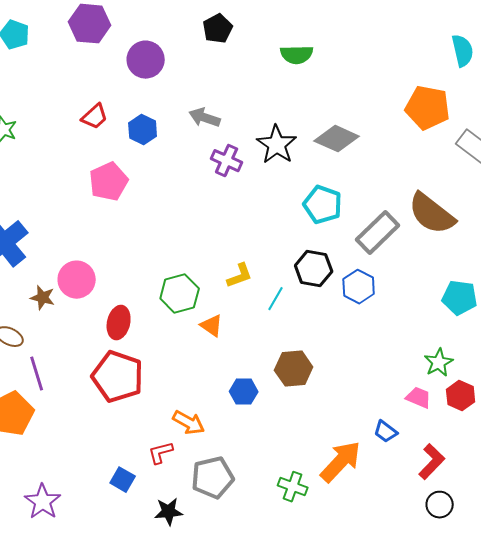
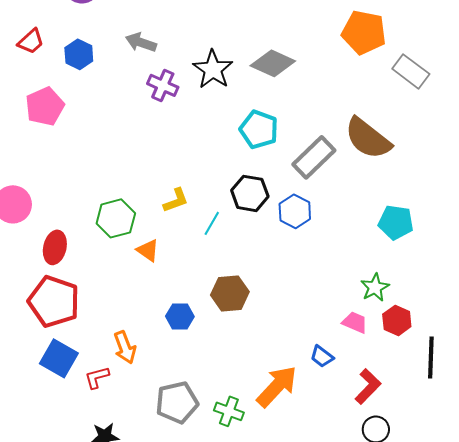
orange arrow: (189, 423) -> (125, 347), turned 40
gray pentagon: (213, 478) -> (177, 402), moved
blue square: (123, 480) -> (59, 358), moved, size x1.5

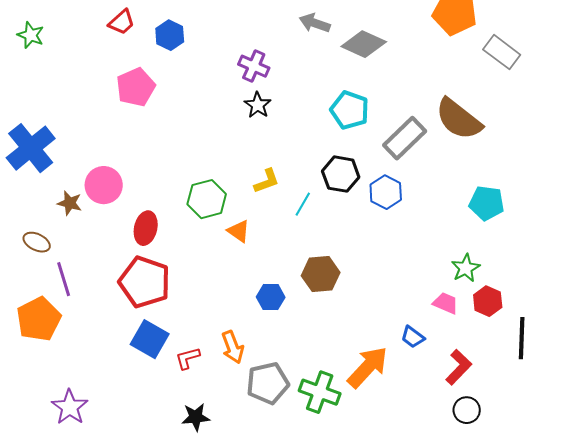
gray arrow: (141, 42) -> (315, 23), moved
black star: (213, 69) -> (258, 105), moved, size x0.7
orange arrow: (125, 347) -> (233, 347), moved
green cross: (229, 411) -> (320, 392), size x1.4

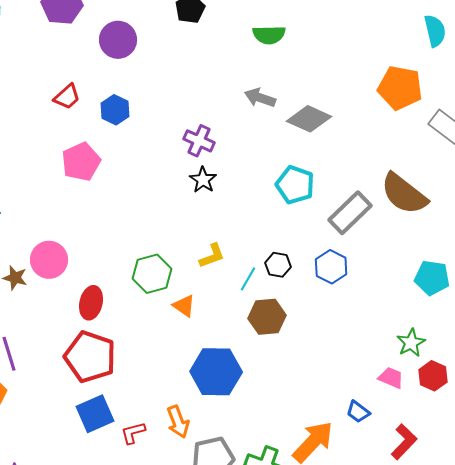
black hexagon: (341, 174) -> (278, 265), moved, size x0.7
brown hexagon: (321, 274) -> (267, 317), moved
blue hexagon: (271, 297) -> (216, 372), size x1.8
blue square: (150, 339) -> (95, 414), turned 36

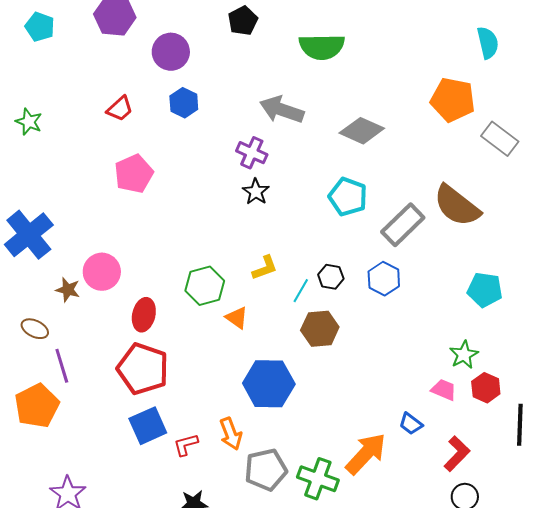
green semicircle: (269, 35) -> (322, 47), size x1.4
gray arrow: (260, 98) -> (282, 110), moved, size x1.4
blue hexagon: (115, 110) -> (184, 103), moved

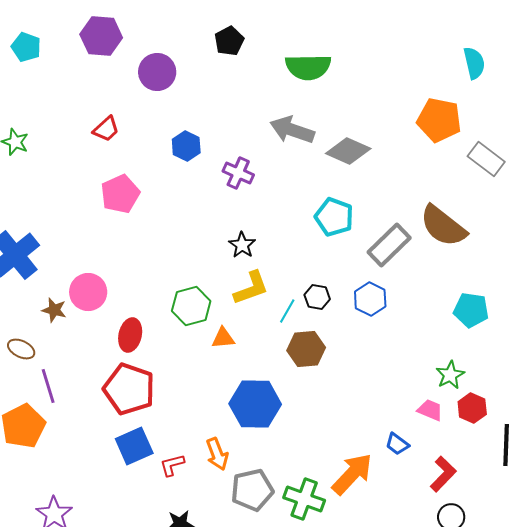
blue hexagon: (184, 103) -> (186, 146), moved
gray arrow: (282, 110) -> (292, 130), moved
black star: (256, 192) -> (242, 245), moved
yellow L-shape: (265, 268) -> (251, 288), size x1.4
orange triangle: (237, 318) -> (223, 338), turned -40

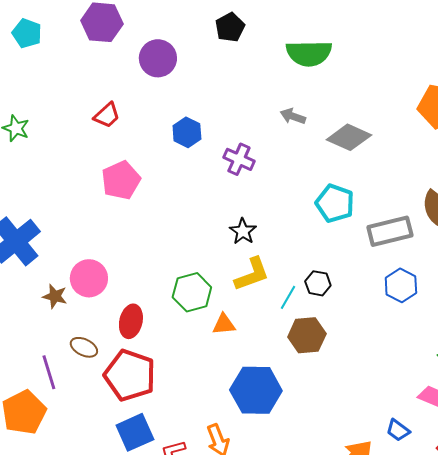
gray arrow: (292, 130) -> (293, 116), size x0.6
gray rectangle: (389, 245) -> (390, 231), turned 30
blue hexagon: (370, 299) -> (401, 285), moved
brown ellipse: (21, 349) -> (84, 347), moved

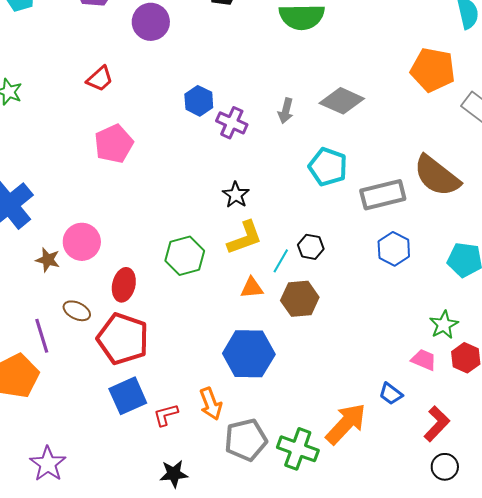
gray arrow: (293, 116) -> (286, 111), moved, turned -95
blue hexagon: (187, 132) -> (199, 101), moved
orange triangle: (224, 324) -> (252, 288), moved

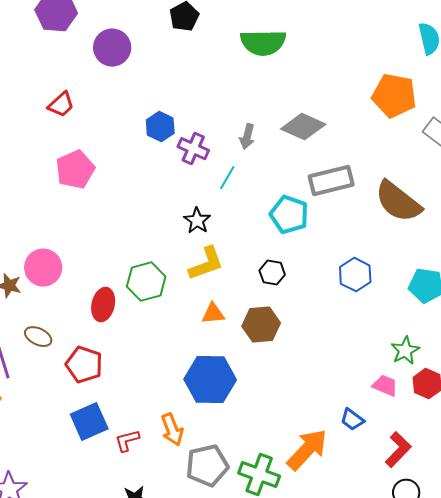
cyan pentagon: (328, 167) -> (289, 215), moved
gray rectangle: (383, 195) -> (331, 181), moved
cyan line: (281, 261) -> (227, 178), moved
red ellipse: (124, 285) -> (103, 305), moved
red pentagon: (123, 339) -> (84, 365), size x0.7

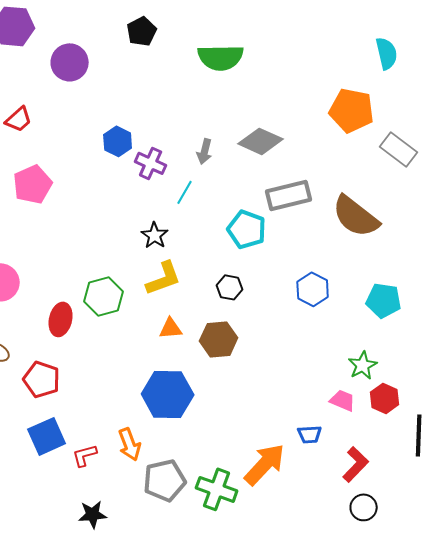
blue trapezoid: (352, 420) -> (310, 434), turned -40

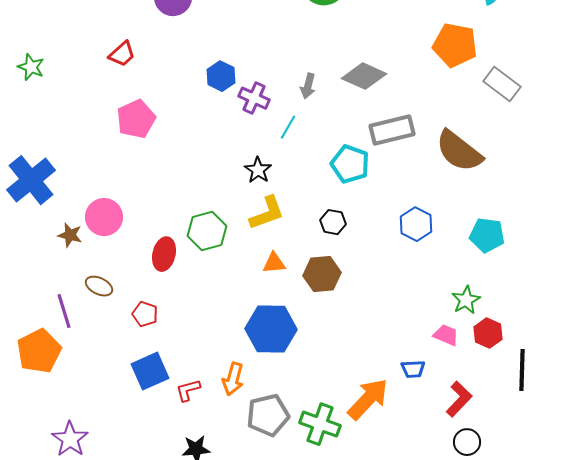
red pentagon: (42, 379) -> (145, 314), size x0.7
orange arrow: (130, 444) -> (233, 379), turned 36

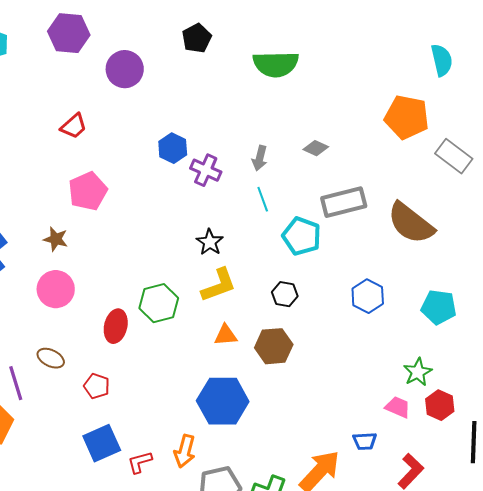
gray diamond: (364, 76) -> (316, 148), size x0.6
cyan line: (288, 127) -> (263, 199), moved, turned -50
brown star: (70, 235) -> (56, 239), moved

